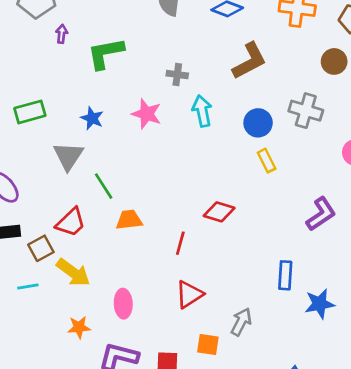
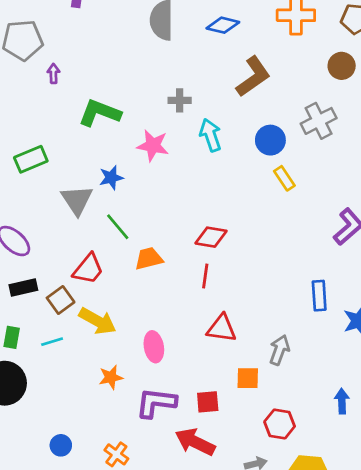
green L-shape: (105, 53) -> (100, 113), moved, turned 39
gray cross: (306, 111) -> (319, 121), turned -36
blue star: (92, 118) -> (111, 178), moved, turned -30
red diamond: (219, 212) -> (211, 237), moved
red triangle: (189, 294) -> (222, 328), turned 48

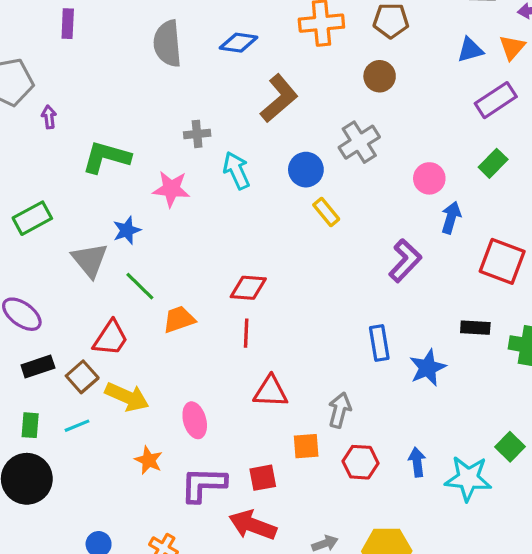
orange star: (111, 377) -> (149, 460), turned -30
red hexagon: (280, 424) -> (360, 462), moved

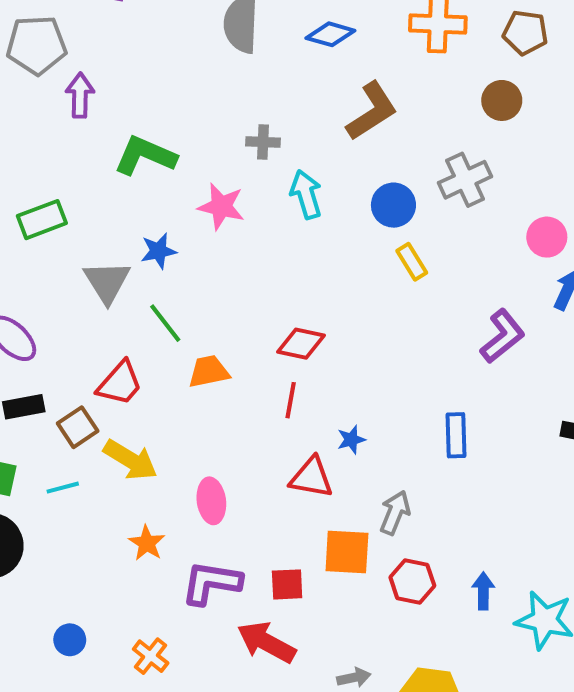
purple arrow: (49, 117) -> (80, 95), size x1.5
blue star: (428, 368) -> (351, 440), moved, size x0.6
orange square: (306, 446) -> (347, 552), size x1.4

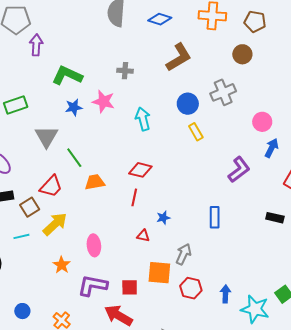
cyan arrow: (306, 194) -> (143, 119), moved
blue star: (158, 251) -> (74, 107), moved
yellow arrow: (130, 460) -> (55, 224), turned -76
red triangle: (311, 478) -> (143, 236), size x0.6

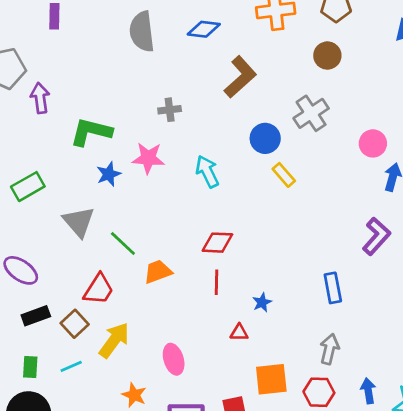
purple L-shape: (239, 170) -> (376, 236), moved
gray arrow: (183, 254) -> (329, 349), moved

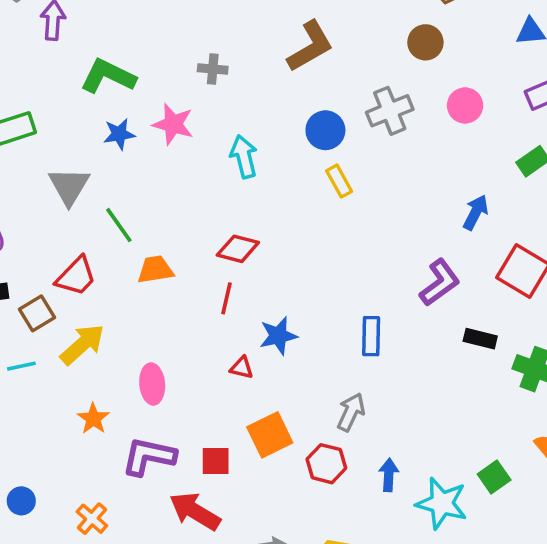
pink circle: (373, 143) -> (465, 105), moved
blue star: (262, 302) -> (278, 336), size x1.5
orange square: (271, 379) -> (270, 435), turned -32

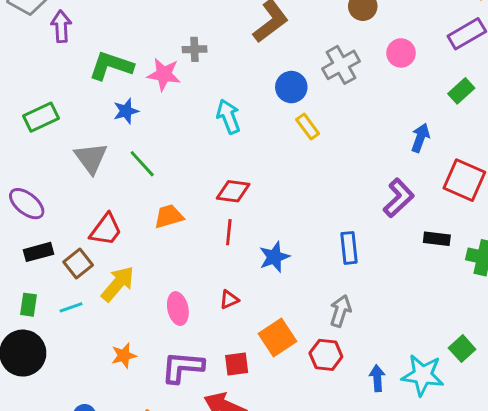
pink star: (173, 124) -> (164, 74), moved
green line: (119, 225) -> (142, 164), moved
red triangle: (242, 368) -> (229, 300), moved, turned -30
orange star: (93, 419) -> (124, 356), moved, turned 30
blue arrow: (389, 475) -> (377, 378), moved

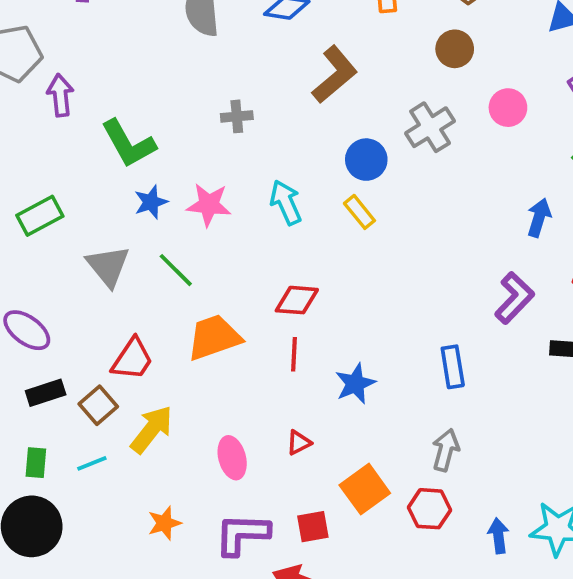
green L-shape: (111, 66) -> (128, 144), turned -135
pink star: (164, 74) -> (209, 205), moved
yellow rectangle: (308, 127) -> (359, 212), moved
orange trapezoid: (169, 216) -> (214, 337), size x1.4

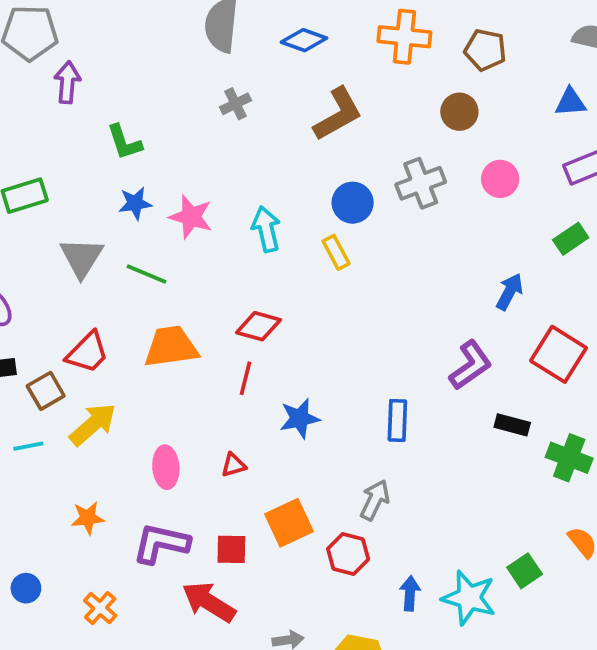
gray cross: (237, 116) -> (236, 104), moved, turned -32
green L-shape: (128, 144) -> (124, 142), size x0.7
green line: (176, 270) -> (146, 274), turned -33

